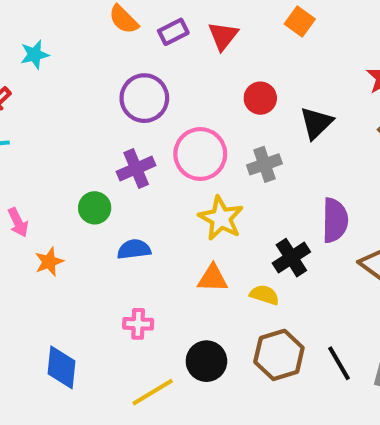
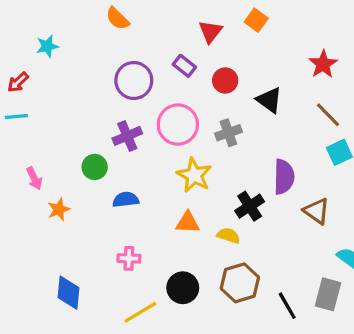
purple rectangle: (173, 32) -> (184, 66), moved, turned 65
red triangle: (223, 36) -> (210, 32), moved
black triangle: (316, 123) -> (269, 100), turned -40
black line: (339, 363) -> (287, 306), moved

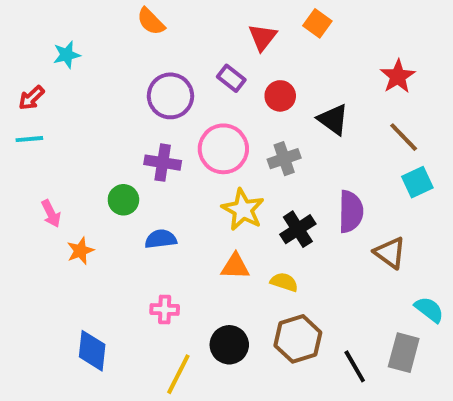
purple cross: (127, 136) -> (163, 163), turned 32
black cross: (250, 206) -> (298, 229), moved
yellow line: (140, 312) -> (178, 374), turned -32

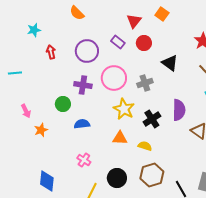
red circle: (280, 96) -> (144, 43), moved
red arrow: (31, 98) -> (51, 52), moved, turned 120
pink cross: (165, 310) -> (84, 160), turned 32

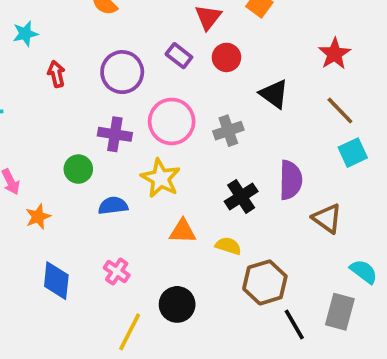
yellow star: (124, 109) -> (161, 178), moved
brown hexagon: (152, 175) -> (265, 282), moved
blue diamond: (47, 181) -> (56, 281), moved

